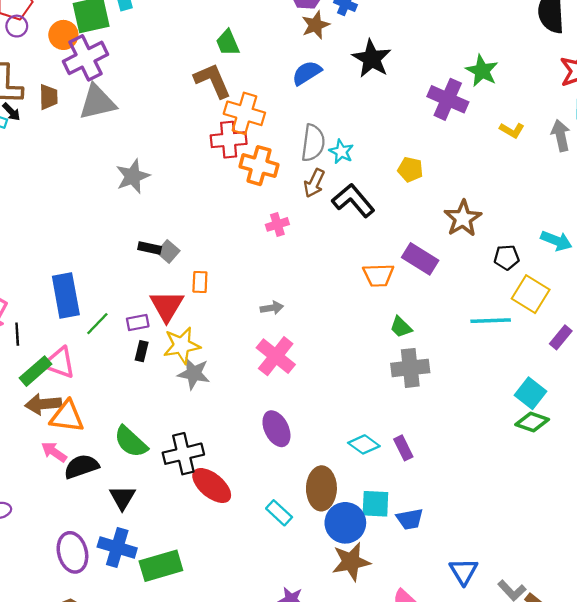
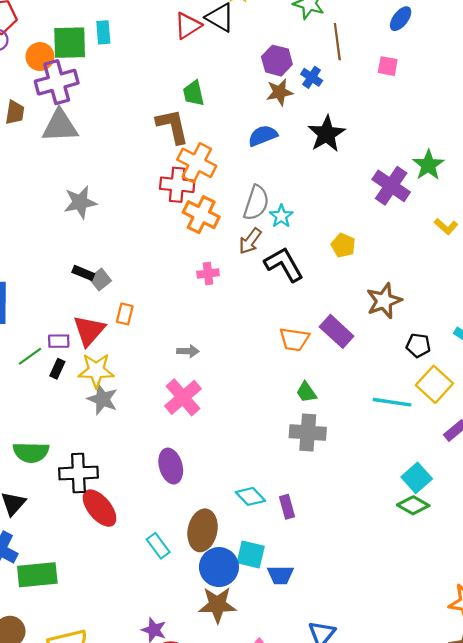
green line: (97, 324) -> (30, 356), moved
green semicircle: (131, 442) -> (31, 452), turned -52

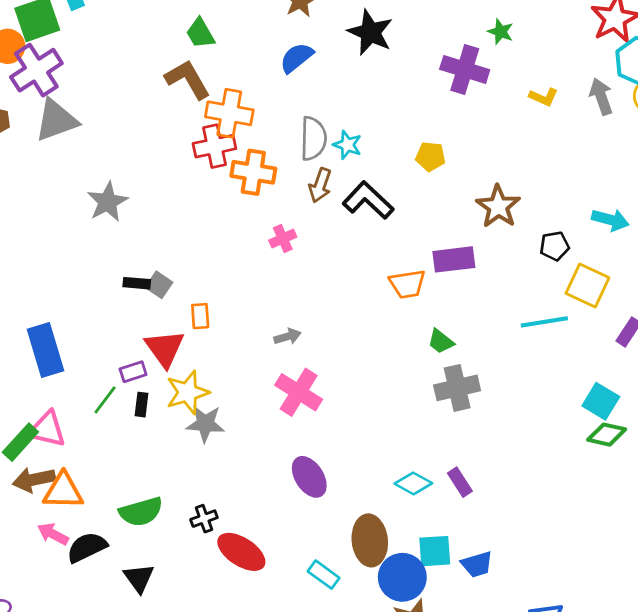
green star: (428, 165) -> (501, 32), size x0.7
purple rectangle: (337, 331) -> (454, 259), turned -32
black cross: (78, 473) -> (204, 519), size x0.6

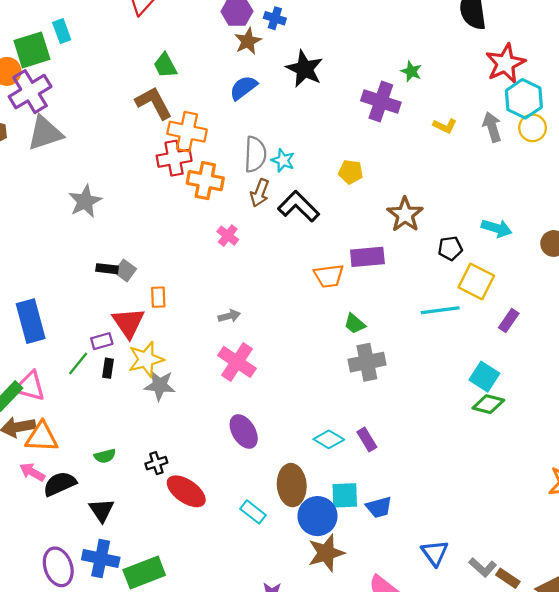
pink cross: (283, 239) -> (228, 236), turned -30
green semicircle: (141, 512) -> (105, 456), size x0.6

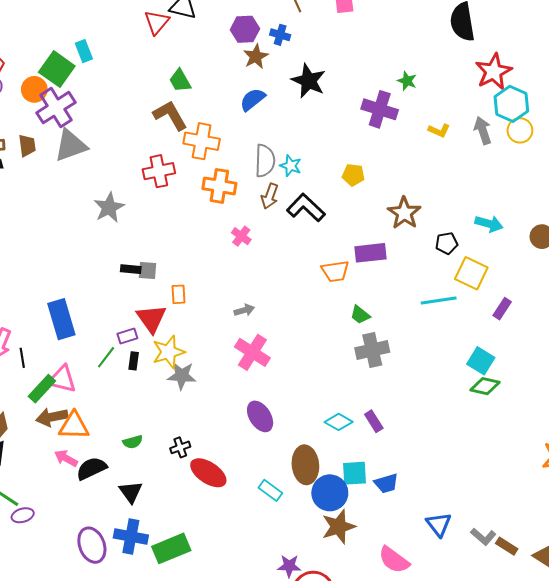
green square: (32, 50) -> (57, 69), turned -36
red cross: (174, 158) -> (159, 171), moved
gray square: (125, 271) -> (148, 270), turned -30

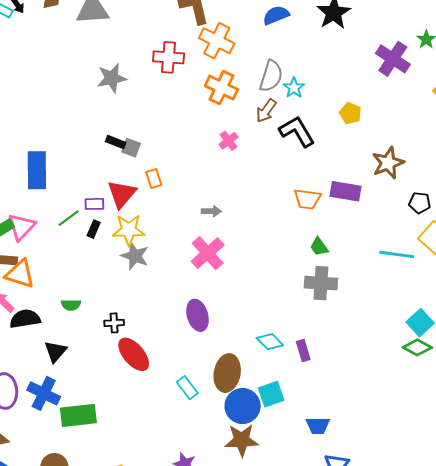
orange rectangle: (178, 294) -> (154, 178), turned -30
pink triangle: (62, 379) -> (21, 227), turned 44
cyan square: (355, 473) -> (271, 394), turned -32
blue trapezoid: (386, 483) -> (318, 426), moved

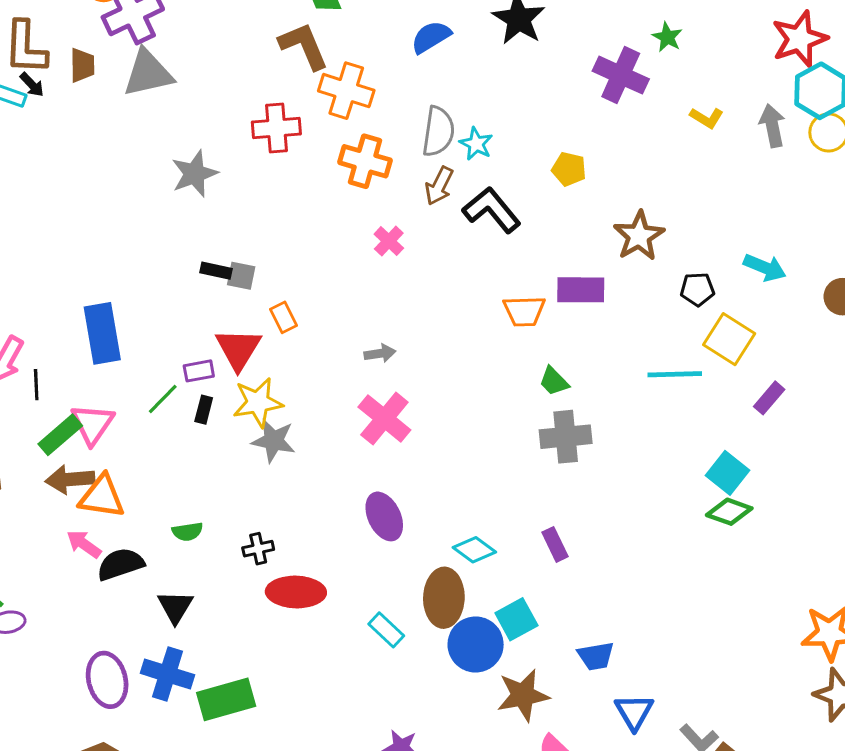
cyan diamond: (270, 342) -> (474, 550), moved
red ellipse: (134, 354) -> (296, 592), turned -39
brown star: (242, 440) -> (523, 695), moved

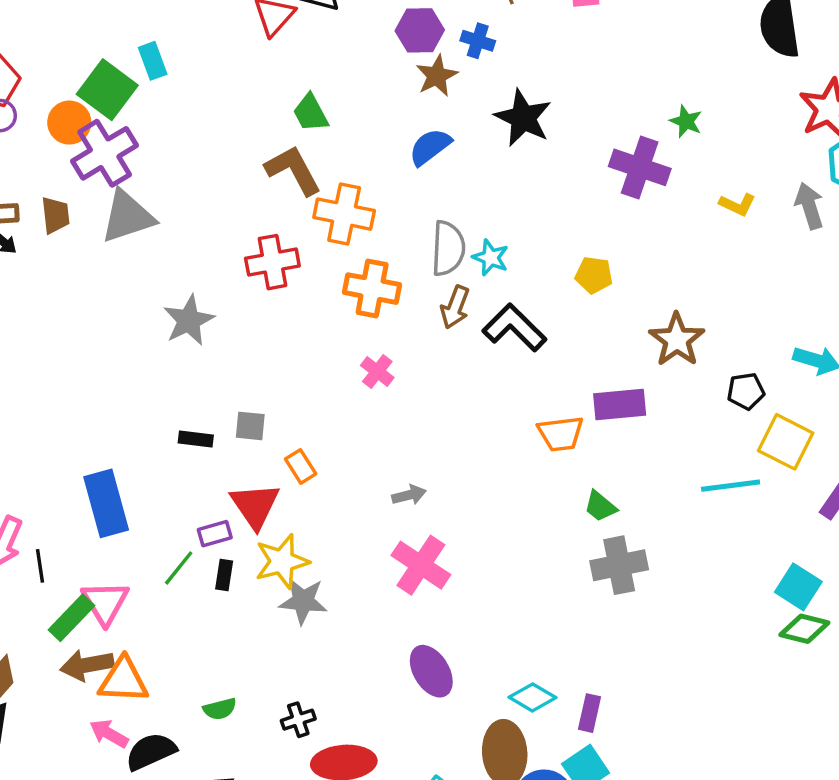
pink cross: (389, 241) -> (377, 372), moved
black rectangle: (216, 271) -> (196, 439), moved
purple rectangle: (555, 544) -> (589, 713), moved, turned 44

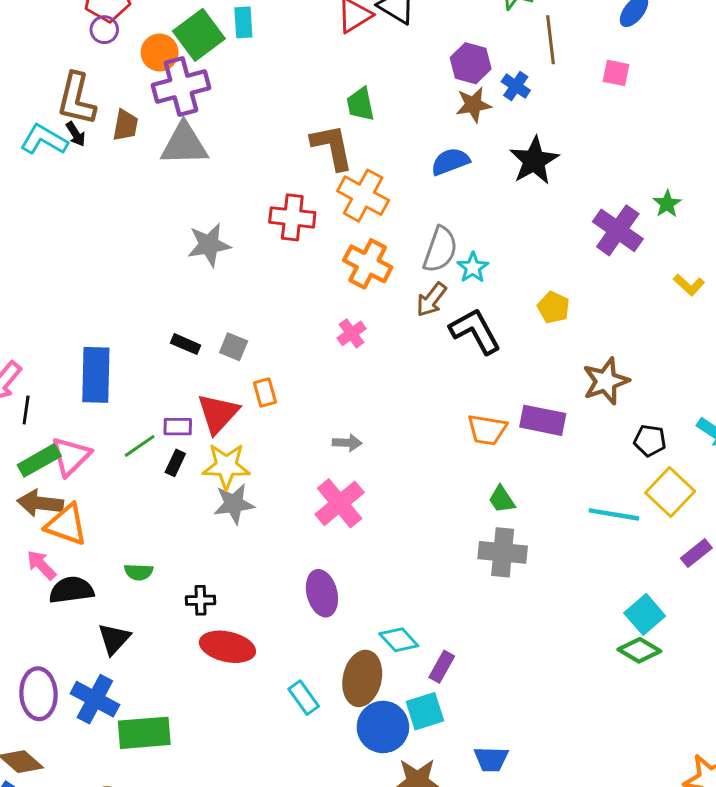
gray star: (303, 601) -> (234, 504), turned -30

